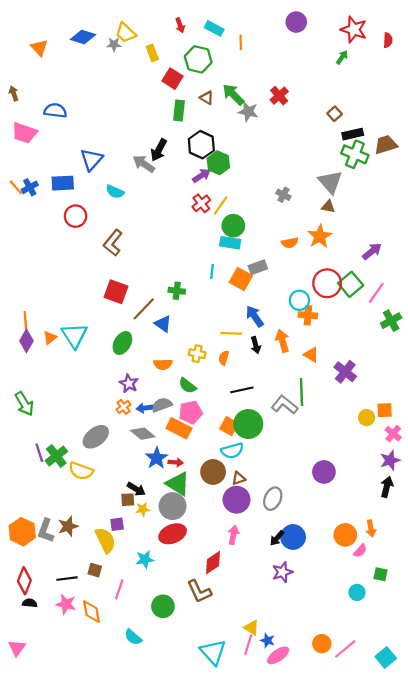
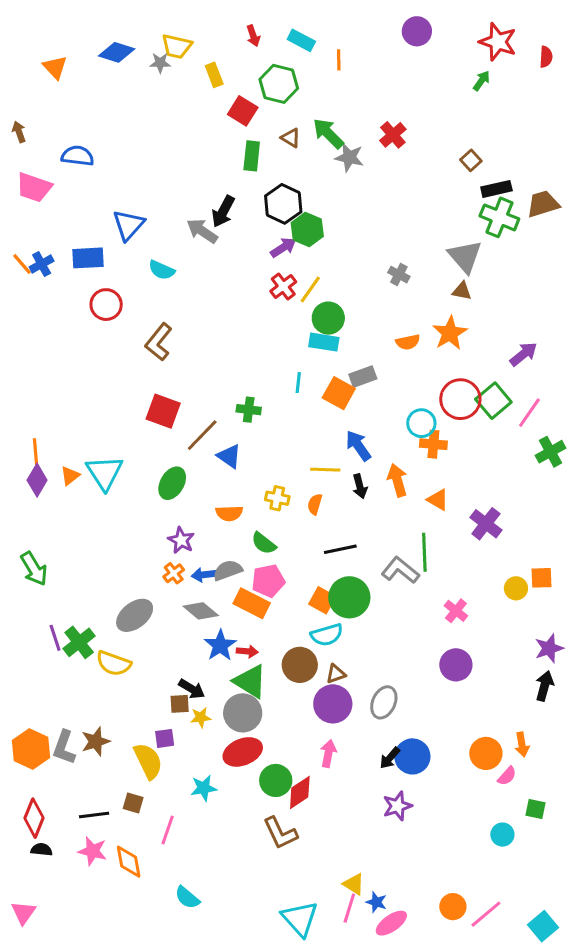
yellow trapezoid: (126, 33) -> (177, 46), turned -30
pink cross: (393, 434) -> (456, 611), moved
green circle: (163, 606) -> (276, 780), moved

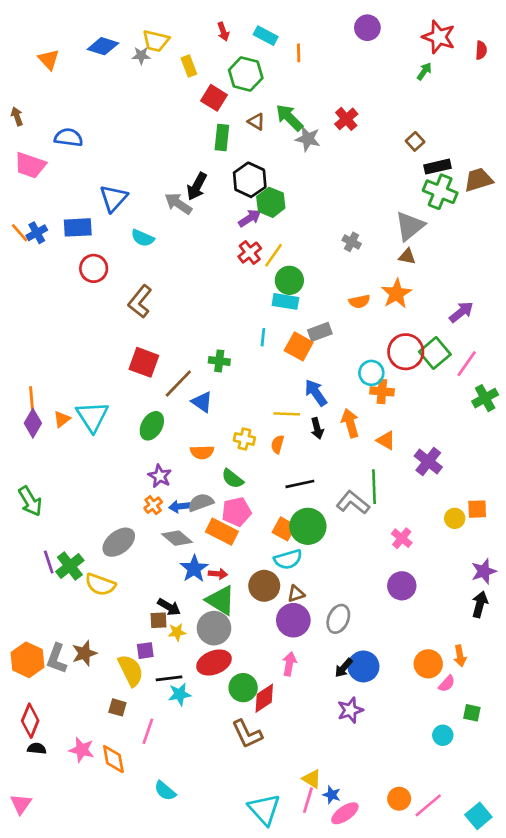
gray triangle: (465, 256) -> (410, 226), turned 32
black line: (94, 815) -> (169, 678), moved

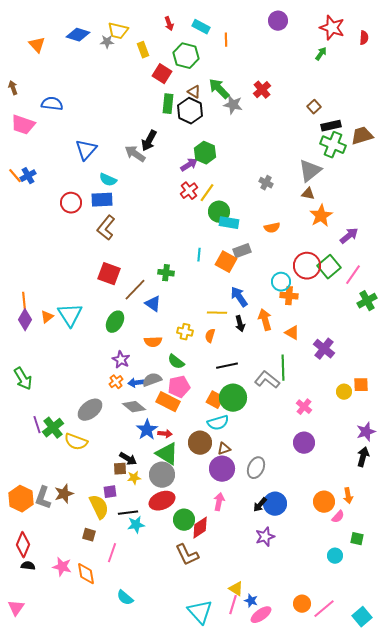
black hexagon: (250, 180) -> (190, 111), moved
blue rectangle: (78, 227) -> (102, 200), moved
orange star: (396, 294) -> (321, 216), moved
cyan rectangle: (285, 301) -> (229, 223), moved

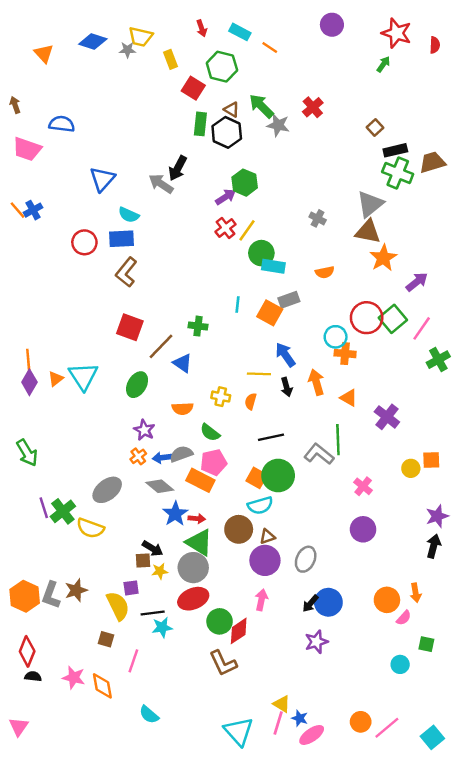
orange line: (226, 40) -> (270, 47), turned -56
brown triangle: (308, 194) -> (368, 232), size x1.6

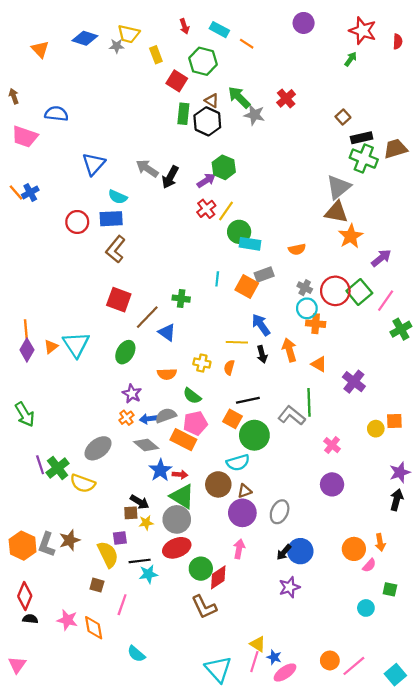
black arrow: (178, 168) -> (170, 177), moved
gray cross: (318, 218) -> (305, 288), moved
orange square: (257, 478) -> (233, 419), moved

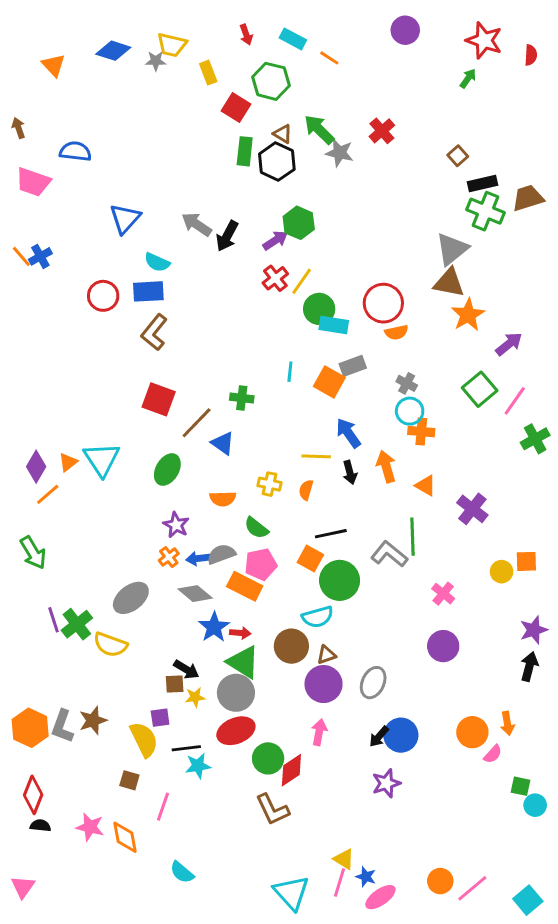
red circle: (335, 291) -> (383, 303), moved
orange line: (26, 329) -> (48, 494), moved, turned 54
cyan circle: (366, 608) -> (535, 805), moved

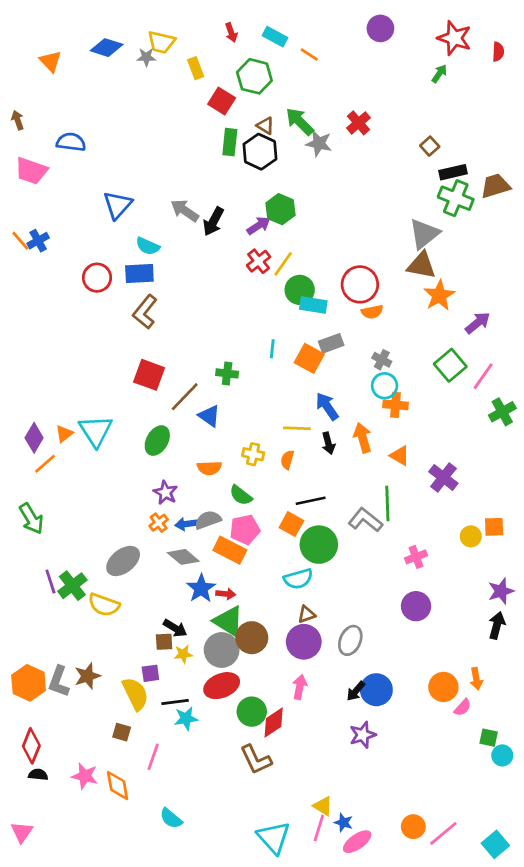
pink cross: (443, 594) -> (416, 557), turned 30
brown circle: (291, 646) -> (252, 638), moved

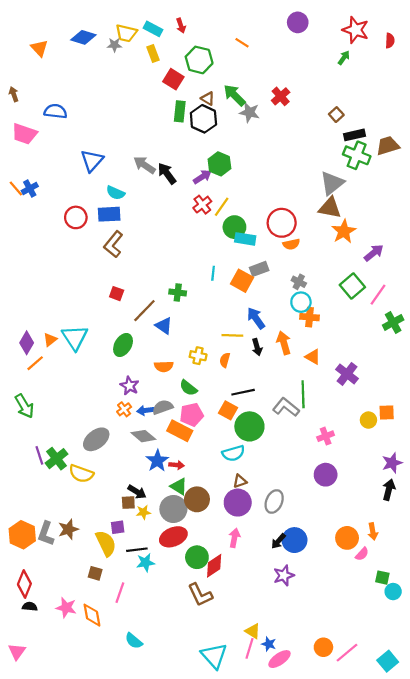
cyan rectangle: (275, 37) -> (153, 29), moved
black arrow: (213, 221) -> (167, 174), turned 115
red square: (149, 375) -> (117, 294), size x0.6
green triangle: (228, 621) -> (179, 486), size x0.7

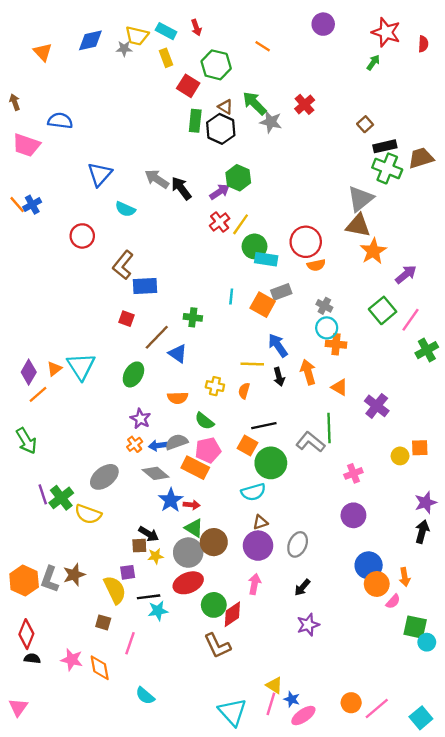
blue diamond: (83, 37) -> (90, 40), turned -30
blue rectangle: (109, 214) -> (145, 286), moved
blue circle: (294, 540) -> (369, 565), moved
green square: (382, 578) -> (415, 627), size x1.5

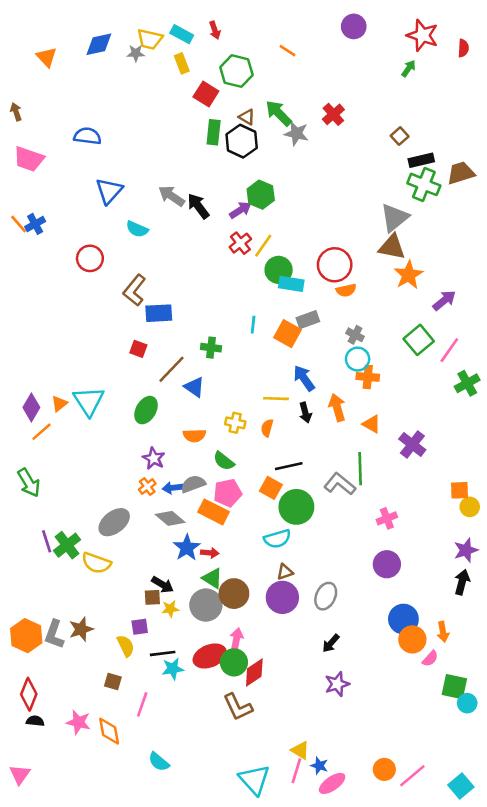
blue semicircle: (60, 121) -> (87, 136), moved
yellow circle: (400, 456) -> (470, 507), moved
red ellipse: (188, 583) -> (210, 656), moved
pink arrow: (255, 584) -> (236, 639), moved
yellow semicircle: (115, 590) -> (126, 646), size x0.7

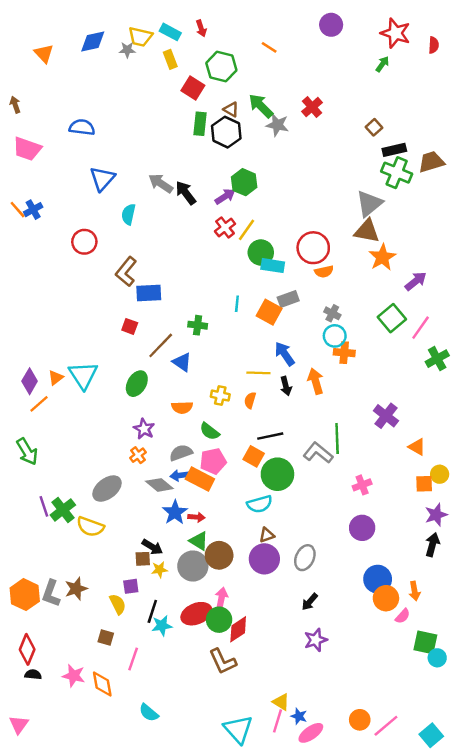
cyan semicircle: (137, 229) -> (128, 214), turned 78
orange triangle: (372, 424) -> (417, 447), moved
blue arrow: (173, 488) -> (180, 475), moved
orange square: (460, 490) -> (424, 484), moved
black line: (163, 653) -> (152, 611), turned -65

